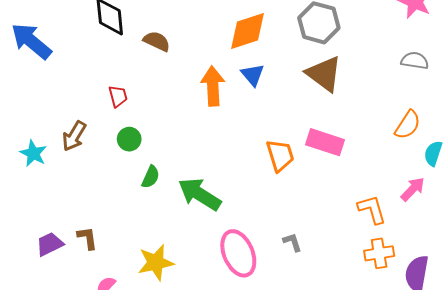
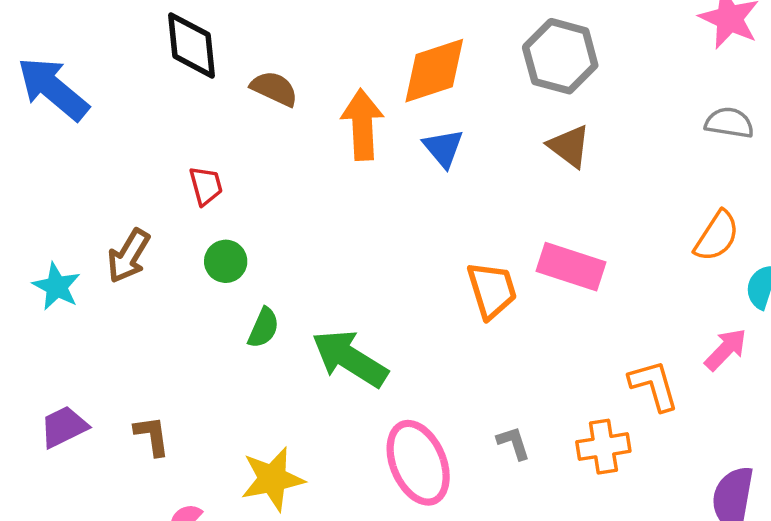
brown triangle: (324, 74) -> (569, 146), size x0.7
orange arrow: (213, 86) -> (362, 125), moved
purple trapezoid: (50, 244) -> (64, 427), moved
orange cross: (379, 253) -> (603, 447), moved

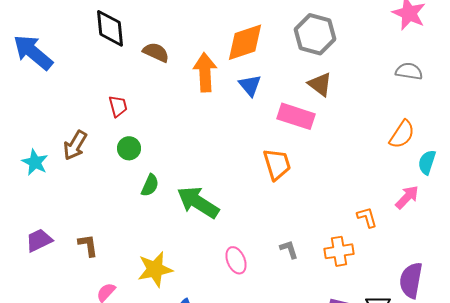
pink rectangle: (571, 267) -> (296, 116), moved
orange L-shape: (654, 385) -> (367, 217), size x0.7
pink ellipse: (418, 463) -> (236, 260), size x0.6

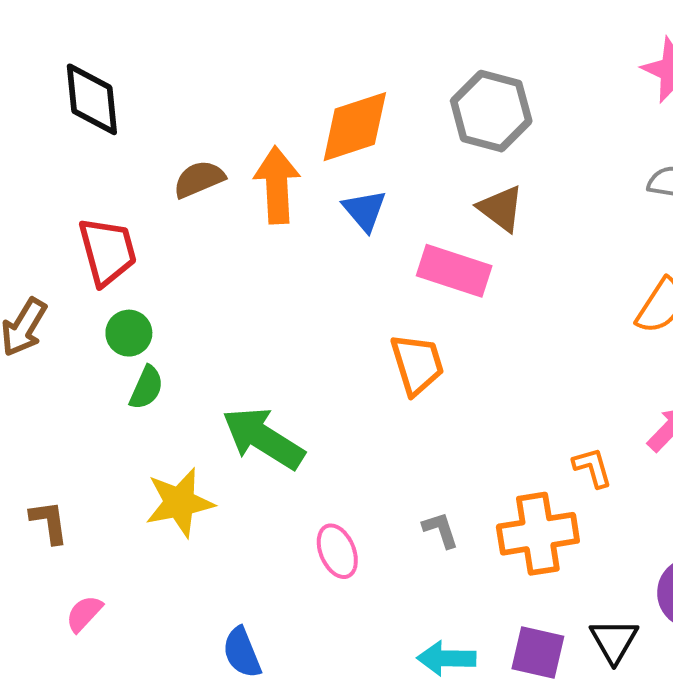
brown semicircle: (156, 52) -> (199, 179), moved, turned -48
red trapezoid: (118, 106) -> (107, 251), size x1.6
green semicircle: (150, 185) -> (146, 388), moved
orange cross: (339, 251) -> (538, 534), size x1.4
yellow star: (155, 269) -> (180, 503), moved

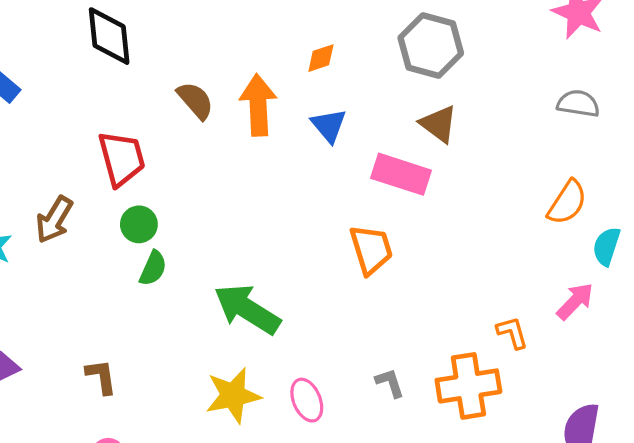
orange diamond: (355, 127) -> (321, 58), size x0.5
brown semicircle: (199, 179) -> (195, 100), turned 72
yellow star: (180, 503) -> (233, 395), moved
brown L-shape: (49, 522) -> (101, 377), moved

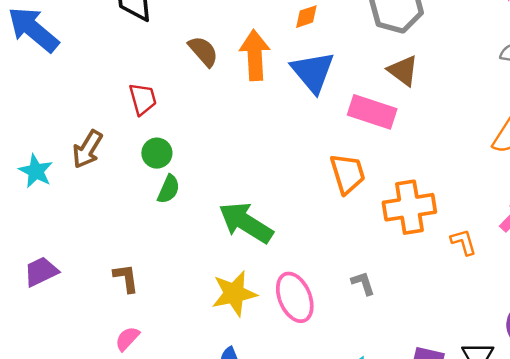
blue triangle: (329, 126) -> (313, 72), size x1.5
red trapezoid: (122, 158) -> (143, 99), size x0.7
orange cross: (468, 386) -> (409, 207), moved
pink ellipse: (307, 400) -> (295, 297), size x1.4

